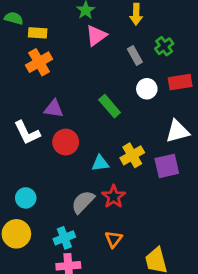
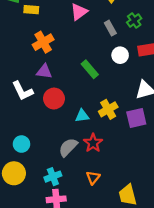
orange cross: (39, 62) -> (43, 42), moved

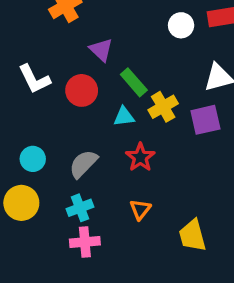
green rectangle: (90, 69) -> (134, 82), moved
purple triangle: (44, 71) -> (101, 50), moved, turned 35
gray semicircle: (68, 147) -> (83, 164), moved

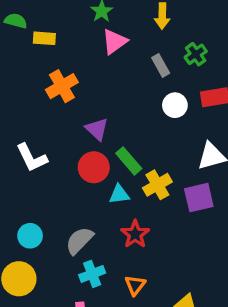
red circle: (82, 90) -> (94, 167), moved
cyan cross: (80, 208) -> (92, 274), moved

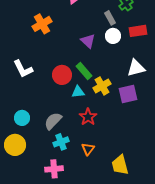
gray rectangle: (161, 65) -> (110, 18), moved
purple triangle: (97, 129) -> (88, 41), moved

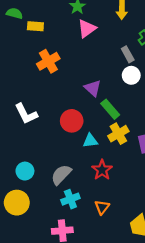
purple triangle: (88, 41) -> (93, 88), moved
green rectangle: (84, 71) -> (110, 109), moved

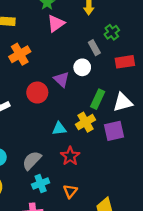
white circle: (131, 75) -> (82, 67), moved
green rectangle: (110, 109) -> (98, 99), moved, turned 66
red circle: (72, 121) -> (37, 93), moved

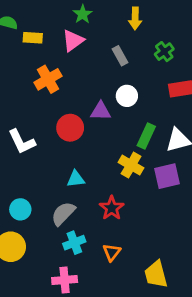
pink triangle: (56, 23) -> (73, 41), moved
gray rectangle: (94, 48) -> (120, 56), moved
purple triangle: (61, 79) -> (101, 111), turned -42
yellow cross: (86, 122) -> (131, 165), turned -30
cyan triangle: (59, 129) -> (76, 179), moved

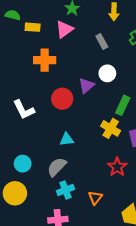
orange cross: (48, 79) -> (45, 60), turned 30
purple triangle: (101, 111) -> (86, 85), turned -42
red star: (112, 208) -> (117, 167), moved

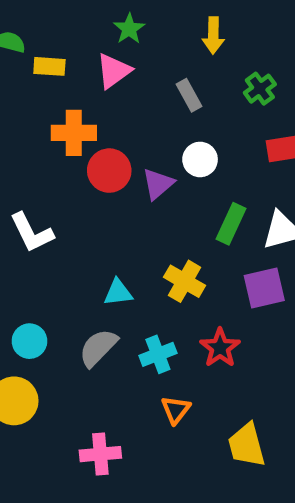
red circle: (62, 99) -> (109, 171), moved
yellow cross: (111, 128) -> (185, 281), moved
cyan cross: (66, 190) -> (158, 354), moved

